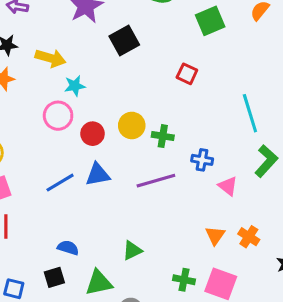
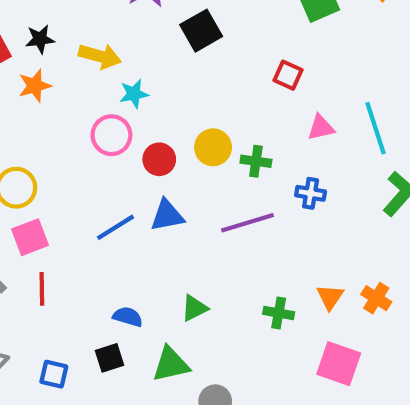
pink triangle: (228, 186) -> (321, 128), moved, turned -50
green triangle: (132, 250) -> (194, 308), moved
green cross: (184, 280) -> (279, 313), moved

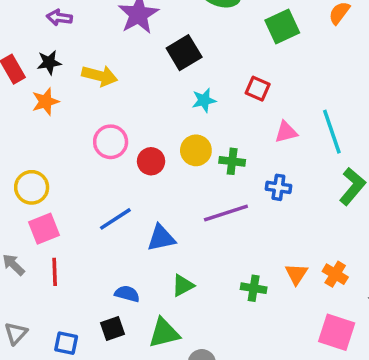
cyan star: (134, 94) -> (204, 100), moved
blue triangle: (167, 215) -> (161, 238), moved
pink square: (339, 364) -> (337, 332), moved

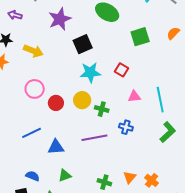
cyan star: (204, 100) -> (90, 72), size x1.5

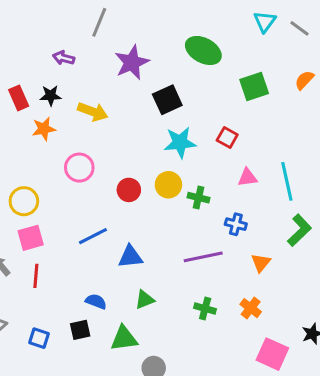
pink circle: (35, 89) -> (79, 168), moved
purple line: (94, 138) -> (203, 257), moved
orange triangle: (130, 177) -> (261, 263), moved
orange cross: (152, 180) -> (251, 308), moved

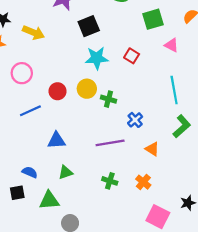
pink triangle: (248, 177) -> (171, 45), moved, turned 32
blue cross: (236, 224) -> (135, 120), turned 32
blue line: (93, 236) -> (30, 111), moved
orange triangle: (261, 263) -> (152, 149), turned -40

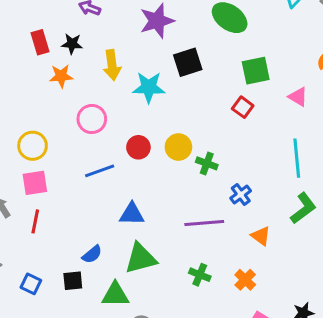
green square: (153, 19) -> (256, 71), moved
yellow arrow: (33, 33) -> (112, 65), turned 55
cyan star: (97, 58) -> (149, 87), moved
blue semicircle: (30, 172) -> (92, 254), turned 112
green triangle: (66, 172) -> (141, 258), size x1.6

